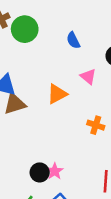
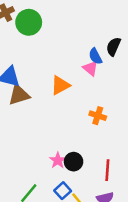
blue semicircle: (73, 40) -> (95, 56), moved
black circle: (40, 172) -> (74, 162), moved

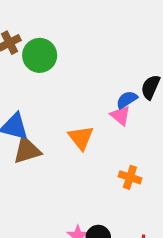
blue semicircle: (95, 56) -> (127, 100), turned 84
orange triangle: (60, 85) -> (81, 138), turned -40

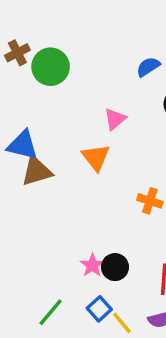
blue semicircle: (127, 100) -> (148, 67), moved
pink triangle: (120, 116) -> (115, 119), moved, turned 40

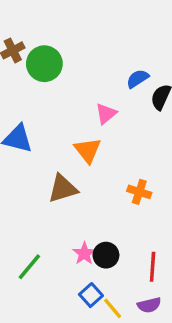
blue semicircle: (148, 67) -> (138, 79), moved
brown triangle: (37, 171) -> (63, 189), moved
green line: (51, 312) -> (29, 267), moved

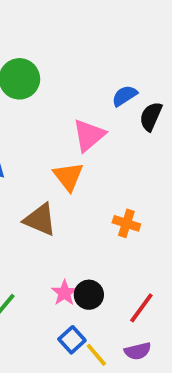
pink triangle: (106, 114) -> (89, 135), size x1.4
brown triangle: (63, 189) -> (40, 220), turned 40
red line: (153, 267) -> (141, 308), turned 32

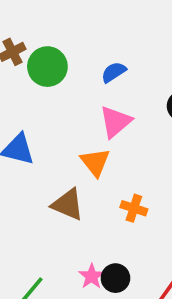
blue semicircle: (125, 96) -> (114, 72), moved
orange cross: (126, 223) -> (134, 208), moved

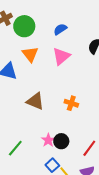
orange triangle: (95, 162) -> (30, 54), moved

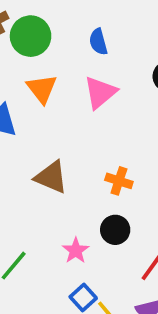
blue semicircle: (60, 29) -> (98, 42), turned -72
black circle: (61, 141) -> (115, 230), moved

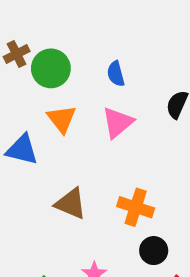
orange cross: (119, 181) -> (136, 207), size x1.4
black circle: (115, 230) -> (154, 251), moved

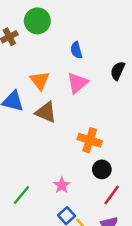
green circle: (51, 68) -> (37, 21), moved
brown triangle: (71, 204) -> (46, 112), moved

